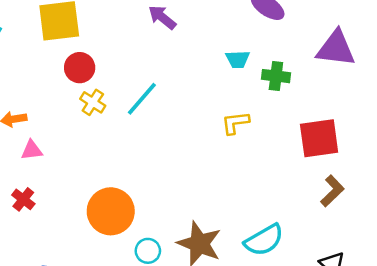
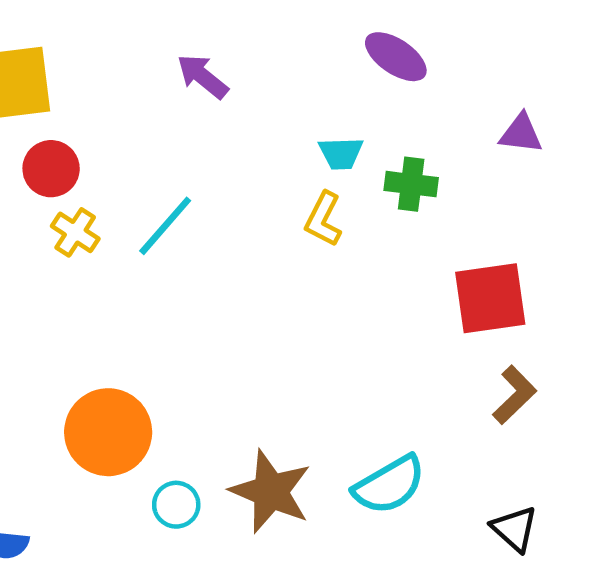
purple triangle: (336, 48) -> (521, 134), size x0.6
yellow L-shape: (235, 123) -> (323, 219), moved, turned -56

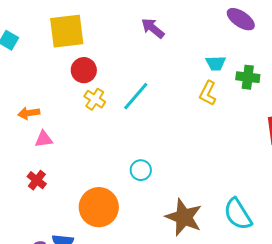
orange circle: (108, 432) -> (99, 207), moved
cyan semicircle: (389, 485) -> (238, 214), turned 88
cyan circle: (176, 505) -> (141, 170), moved

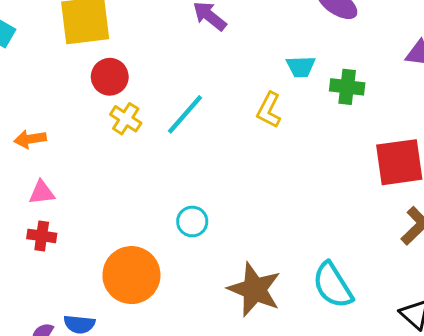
yellow L-shape: (208, 93) -> (269, 110), moved
pink triangle: (44, 139) -> (42, 193), moved
red cross: (37, 180) -> (42, 236), turned -30

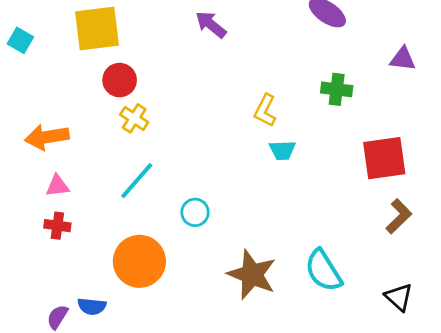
cyan trapezoid: (301, 67) -> (282, 150), moved
cyan line: (185, 114) -> (137, 181), moved
orange arrow: (30, 139) -> (47, 137), size x1.5

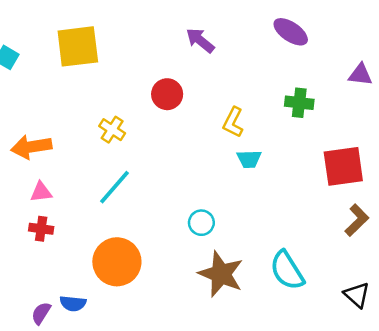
purple arrow: (211, 24) -> (200, 40), moved
red circle: (120, 80) -> (167, 94), moved
cyan circle: (195, 212) -> (201, 223), moved

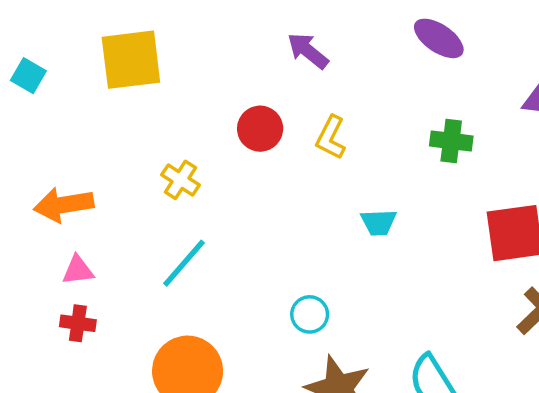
yellow L-shape: (233, 122) -> (331, 137), moved

